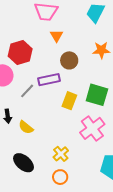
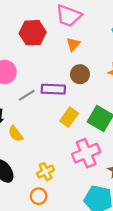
red hexagon: (20, 52) -> (33, 33), moved

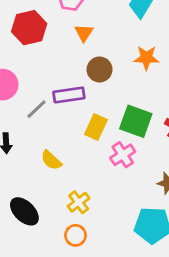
yellow semicircle: (15, 134) -> (51, 160), moved
pink cross: (86, 153) -> (123, 155), moved, size x0.7

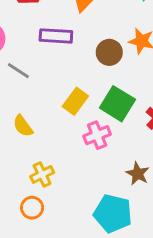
brown circle: (100, 70) -> (109, 52), moved
purple rectangle: (69, 95) -> (56, 36), moved
gray line: (36, 109) -> (18, 71), turned 65

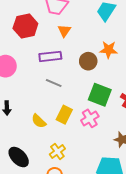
gray line: (18, 71) -> (54, 83), moved
yellow rectangle: (75, 101) -> (64, 115), moved

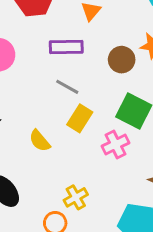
yellow rectangle: (64, 115) -> (80, 118), moved
yellow cross: (57, 151) -> (76, 197), moved

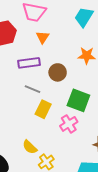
brown circle: (122, 60) -> (58, 72), moved
yellow semicircle: (40, 141) -> (30, 147), moved

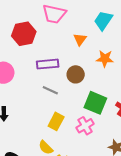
orange triangle: (43, 37) -> (80, 39), moved
yellow rectangle: (43, 109) -> (56, 121), moved

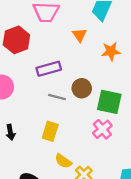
brown circle: (76, 74) -> (82, 88), moved
yellow rectangle: (56, 121) -> (50, 131), moved

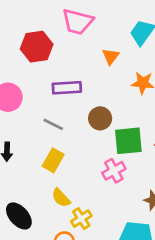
gray line: (57, 97) -> (53, 124), moved
green square: (109, 102) -> (128, 141), turned -30

